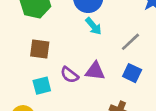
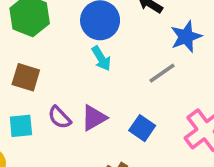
gray line: (130, 42) -> (162, 73), moved
purple triangle: (95, 71) -> (94, 118), turned -45

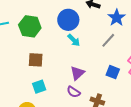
purple semicircle: (60, 117) -> (74, 92), moved
blue square: (142, 128) -> (113, 72), moved

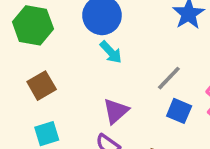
gray line: (108, 40) -> (169, 78), moved
brown square: (36, 60) -> (42, 86), turned -35

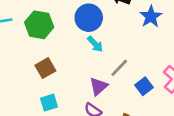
gray line: (169, 78) -> (119, 68), moved
blue square: (179, 111) -> (144, 86), turned 30

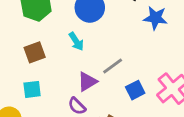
blue star: (151, 17) -> (155, 18), turned 30
cyan arrow: (95, 44) -> (76, 41), moved

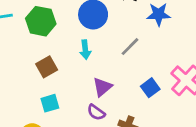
cyan arrow: (76, 41) -> (85, 50), turned 36
gray line: (113, 66) -> (130, 47), moved

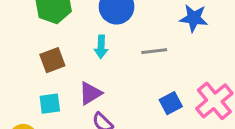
gray line: (130, 47) -> (154, 51), turned 30
purple triangle: (102, 87) -> (90, 93), moved

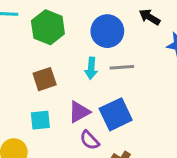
gray line: (154, 51) -> (122, 67), moved
blue square: (171, 103) -> (116, 114), moved, size x1.5

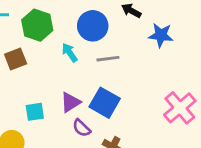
cyan arrow: (91, 68) -> (70, 53), moved, turned 144
brown square: (45, 79) -> (16, 59), moved
blue square: (116, 114) -> (105, 103), turned -32

